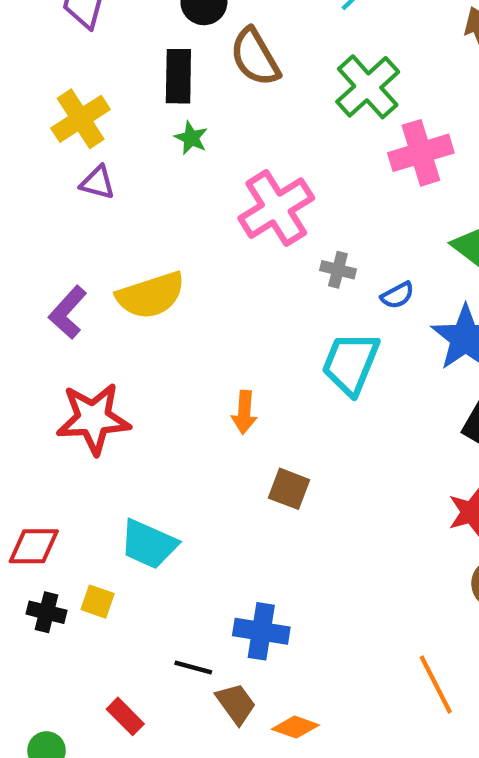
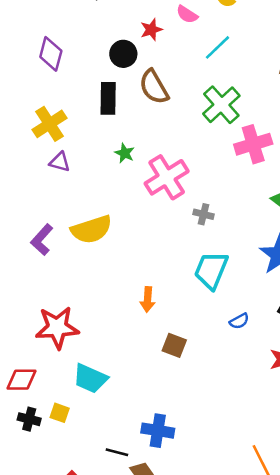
green star: (191, 138) -> (125, 153), moved
blue semicircle: (397, 295) -> (239, 321), moved
red star: (93, 419) -> (57, 328), moved

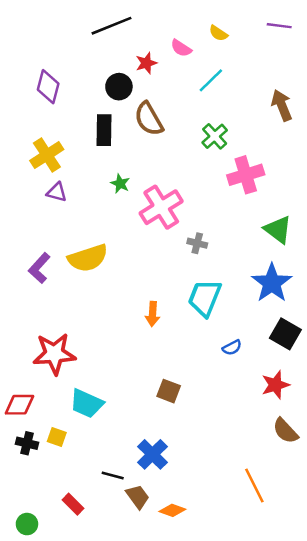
green cross: (221, 105) -> (215, 136), size x0.7
orange arrow: (148, 300) -> (152, 314), moved
brown square: (174, 345) -> (169, 391), moved
blue cross: (158, 431) -> (152, 454), turned 36

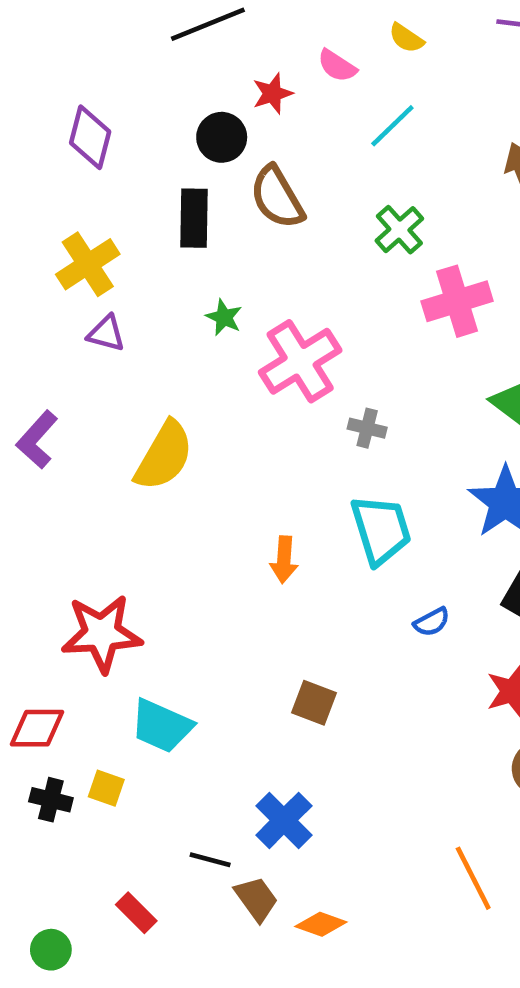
yellow semicircle: (88, 258) -> (164, 456), turned -42
purple L-shape: (39, 268) -> (37, 440), moved
cyan trapezoid: (205, 298) -> (381, 530), turned 141

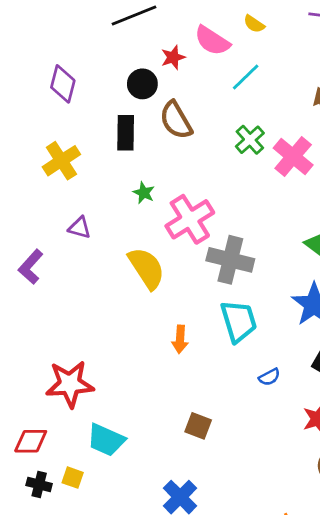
pink semicircle: (337, 66) -> (212, 41), size x1.5
pink cross: (457, 301) -> (293, 156), moved, turned -33
purple triangle: (106, 333) -> (80, 228), moved
gray cross: (367, 428) -> (230, 260), size x2.0
yellow semicircle: (164, 456) -> (147, 268), moved, turned -63

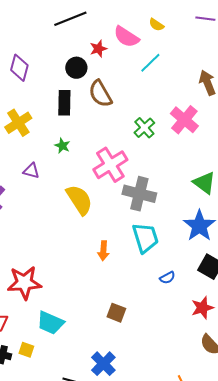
green cross: (250, 140) -> (144, 128), moved
green star: (144, 193) -> (62, 146), moved

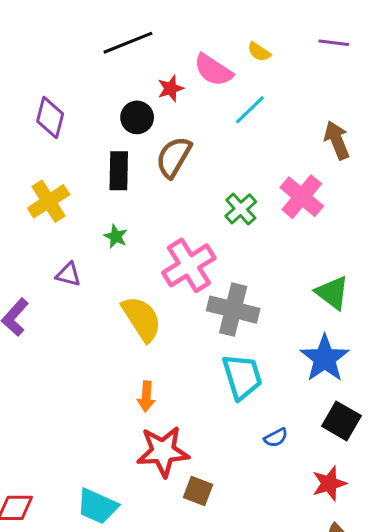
brown semicircle: (100, 94) -> (174, 157), turned 60
orange arrow: (103, 251) -> (146, 396), moved
red star: (24, 283) -> (163, 451), moved

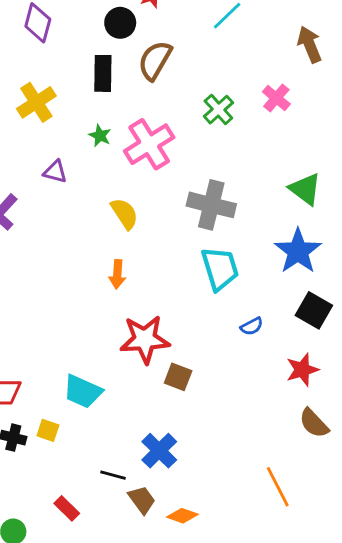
pink cross: (302, 197) -> (276, 98), size x0.7
pink cross: (189, 265) -> (149, 144), moved
yellow semicircle: (142, 319) -> (125, 214), size x0.7
orange arrow: (146, 396) -> (117, 274), moved

